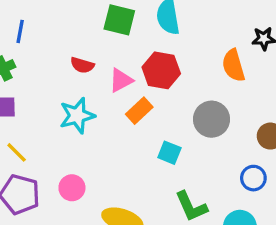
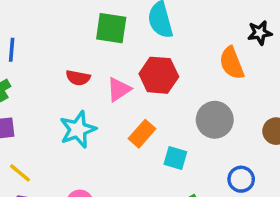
orange rectangle: (139, 111) -> (142, 134), moved
blue circle: (253, 178) -> (241, 179), moved

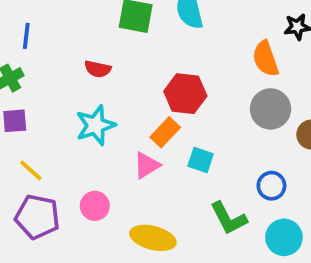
red hexagon: (159, 75) -> (185, 94), moved
pink triangle: (119, 89) -> (147, 165), moved
gray circle: (215, 120) -> (271, 109), moved

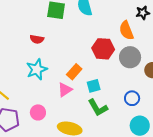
red hexagon: (185, 94) -> (103, 49), moved
cyan square: (201, 160) -> (94, 86), turned -32
green L-shape: (229, 218) -> (98, 108), moved

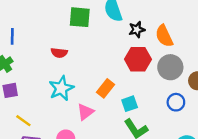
black star: (143, 13) -> (137, 30), moved
pink triangle: (65, 90) -> (85, 112), moved
blue circle: (132, 98) -> (176, 102), moved

